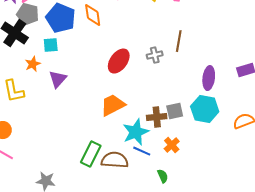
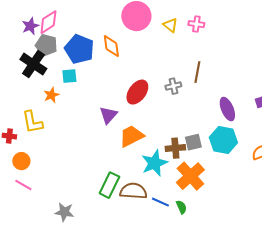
purple ellipse: (209, 78) -> (227, 109), turned -30
purple triangle: (58, 79) -> (108, 115), moved
orange cross: (172, 145) -> (190, 176), size x1.8
blue line: (142, 151) -> (160, 202), moved

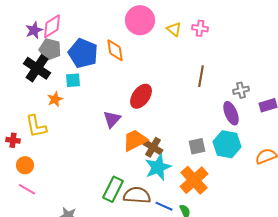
gray cross: (173, 86) -> (241, 90), moved
brown cross: (175, 148) -> (153, 147), moved, turned 36

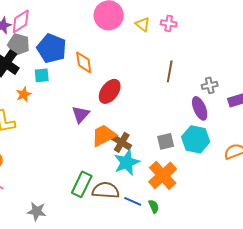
orange diamond: (115, 50) -> (84, 62), moved

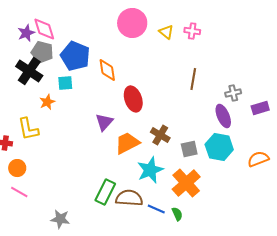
pink diamond: (21, 21) -> (44, 29), turned -75
red ellipse: (110, 91) -> (133, 99), turned -55
brown cross: (122, 142) -> (160, 135), moved

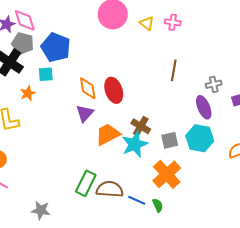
orange diamond: (107, 70) -> (88, 88), moved
cyan star: (150, 170) -> (135, 144), moved

